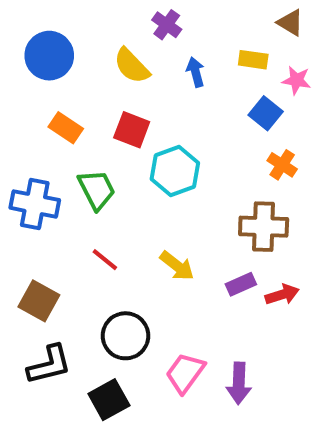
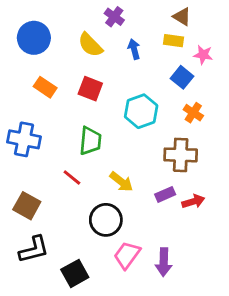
brown triangle: (290, 23) -> (182, 17), moved
cyan hexagon: (175, 171) -> (141, 111), moved
green trapezoid: (97, 190) -> (90, 141), moved, turned 32
black circle: (125, 336) -> (106, 220), moved

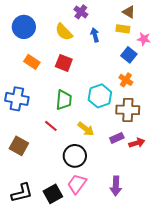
cyan hexagon: (141, 111) -> (100, 96), moved
orange cross: (193, 113) -> (126, 80), moved
black L-shape: (34, 249) -> (22, 193), moved
pink trapezoid: (127, 255) -> (77, 184), moved

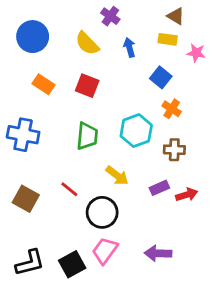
blue square: (129, 55) -> (161, 77), moved
brown cross: (128, 110) -> (174, 150), size x0.7
red line: (51, 126) -> (69, 189), moved
purple arrow: (116, 186) -> (158, 253), turned 90

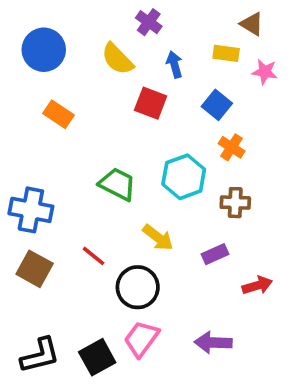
brown triangle: (176, 16) -> (252, 24), moved
red square: (87, 86) -> (151, 103), moved
blue cross: (23, 135) -> (31, 210), moved
green trapezoid: (87, 136) -> (117, 184), turned -68
red arrow: (187, 195) -> (257, 285), moved

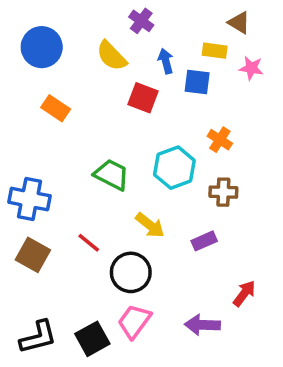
blue square: (217, 105) -> (197, 82), moved, turned -32
red arrow: (257, 285) -> (244, 293), moved, turned -36

